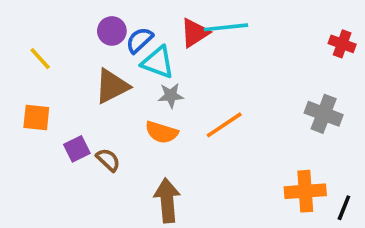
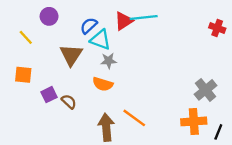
purple circle: (112, 31) -> (49, 16), moved
brown triangle: (112, 86) -> (71, 55), turned -30
gray cross: (324, 114) -> (205, 90), moved, turned 30
orange line: (224, 125) -> (134, 118), moved, turned 70

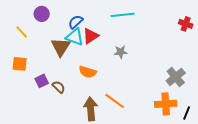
red triangle: (124, 21) -> (91, 36), moved
cyan triangle: (100, 40) -> (75, 37), moved
gray star: (109, 61) -> (121, 52), moved

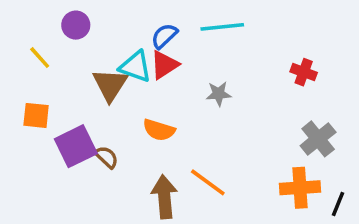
blue semicircle: (76, 22) -> (164, 36), moved
red cross: (186, 24) -> (304, 72), moved
purple square: (42, 81) -> (76, 146), size x1.6

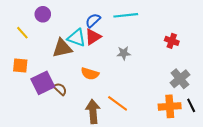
brown triangle: (110, 85) -> (62, 48), turned 45
black line: (338, 204) -> (191, 105), moved, turned -48

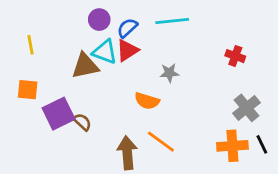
purple circle: (43, 14) -> (99, 20), moved
yellow line: (22, 33) -> (30, 45), turned 32
orange semicircle: (90, 74) -> (147, 101), moved

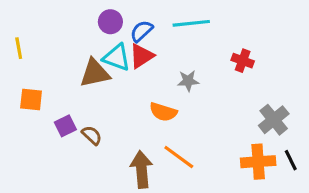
yellow line: (30, 45) -> (19, 48), moved
red cross: (235, 56) -> (243, 61), moved
purple square: (59, 114) -> (65, 126), size x0.6

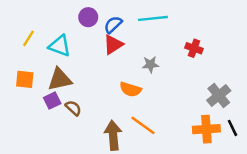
yellow line: (19, 48) -> (29, 38), moved, turned 42
cyan triangle: (117, 57) -> (60, 46), moved
brown triangle: (95, 73) -> (60, 79), moved

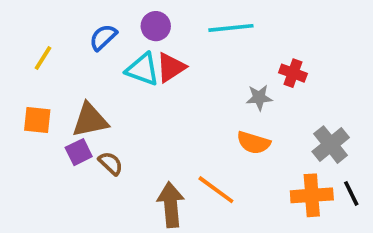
purple circle: (88, 17) -> (156, 26), moved
blue semicircle: (113, 25) -> (103, 37), moved
cyan triangle: (60, 46) -> (143, 69), moved
gray star: (150, 64) -> (259, 98), moved
orange semicircle: (131, 89) -> (253, 143), moved

